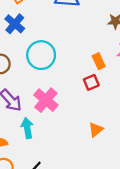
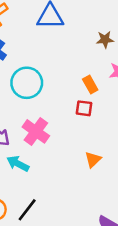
red square: (91, 82) -> (84, 108), turned 35
cyan arrow: (27, 128) -> (18, 164), turned -48

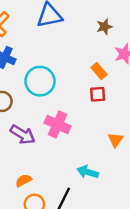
cyan arrow: (18, 164) -> (88, 172), moved

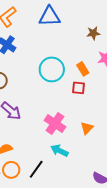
cyan circle: (40, 81) -> (52, 69), moved
pink cross: (57, 125) -> (55, 124), moved

